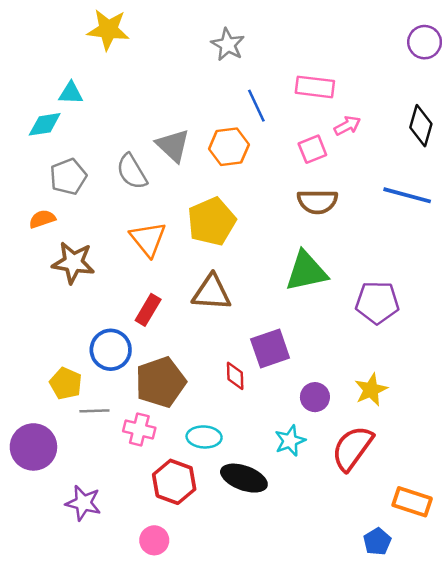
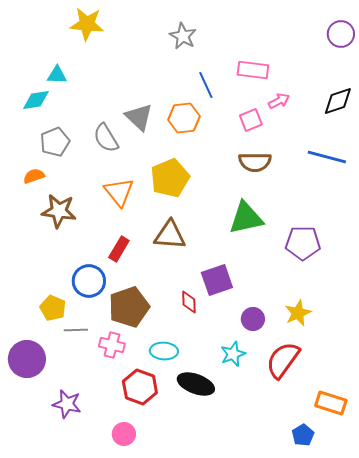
black diamond: (421, 126) -> (338, 101), turned 56

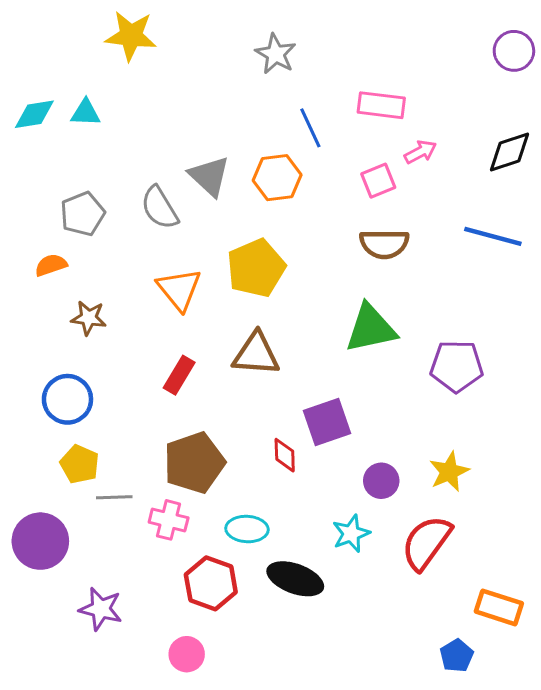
cyan diamond: (36, 100) -> (34, 114), moved
brown star: (59, 211) -> (89, 318), size x0.7
blue circle: (89, 281) -> (67, 399), moved

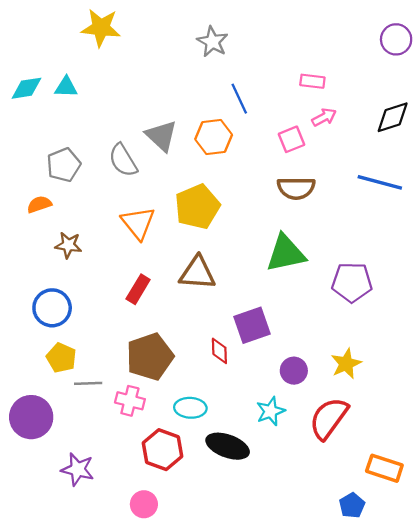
pink rectangle: (381, 105) -> (312, 81), moved, size x0.7

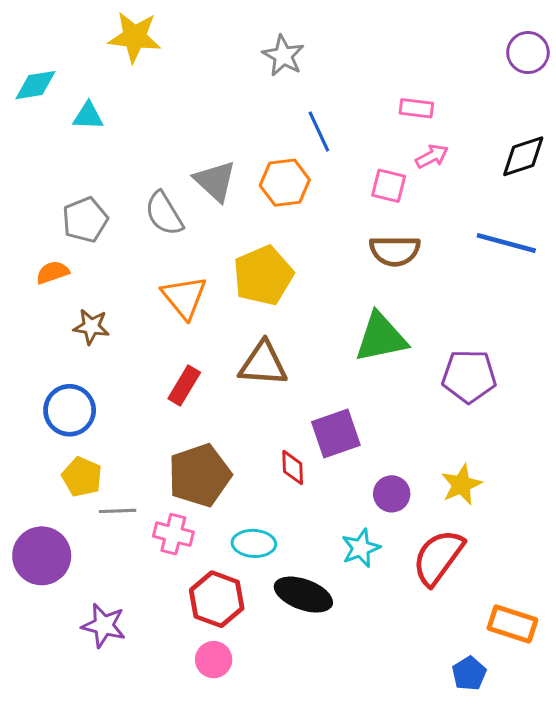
cyan diamond: (27, 88) -> (36, 85), moved
pink square: (291, 139) -> (389, 186), turned 36
pink circle: (144, 504) -> (214, 660), moved

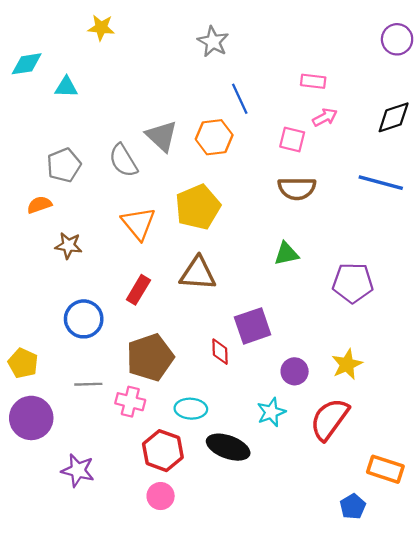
yellow star: (135, 37) -> (101, 28), size x0.7
green triangle: (381, 337) -> (286, 254), size x0.6
blue circle: (70, 410) -> (84, 319), moved
yellow pentagon: (82, 477) -> (23, 363), moved

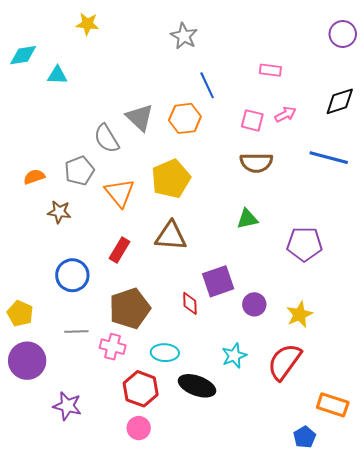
pink arrow: (325, 117) -> (285, 114), moved
gray pentagon: (64, 165) -> (79, 171), moved
purple circle: (295, 371) -> (254, 304), moved

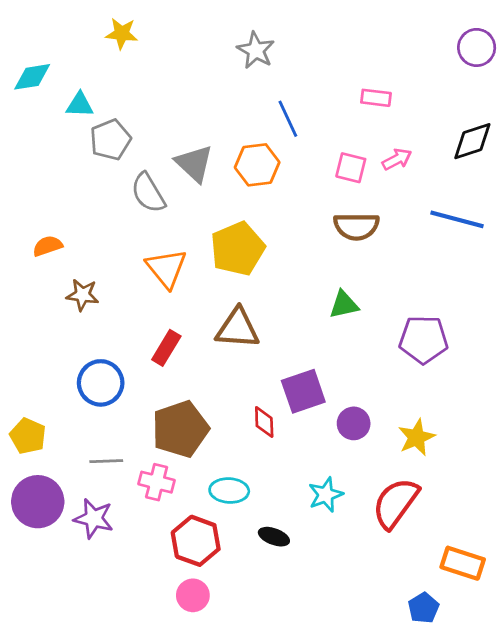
gray pentagon: (79, 171) -> (110, 140), moved
black ellipse: (197, 386) -> (274, 537), size x0.6
purple star: (67, 406) -> (94, 518), moved

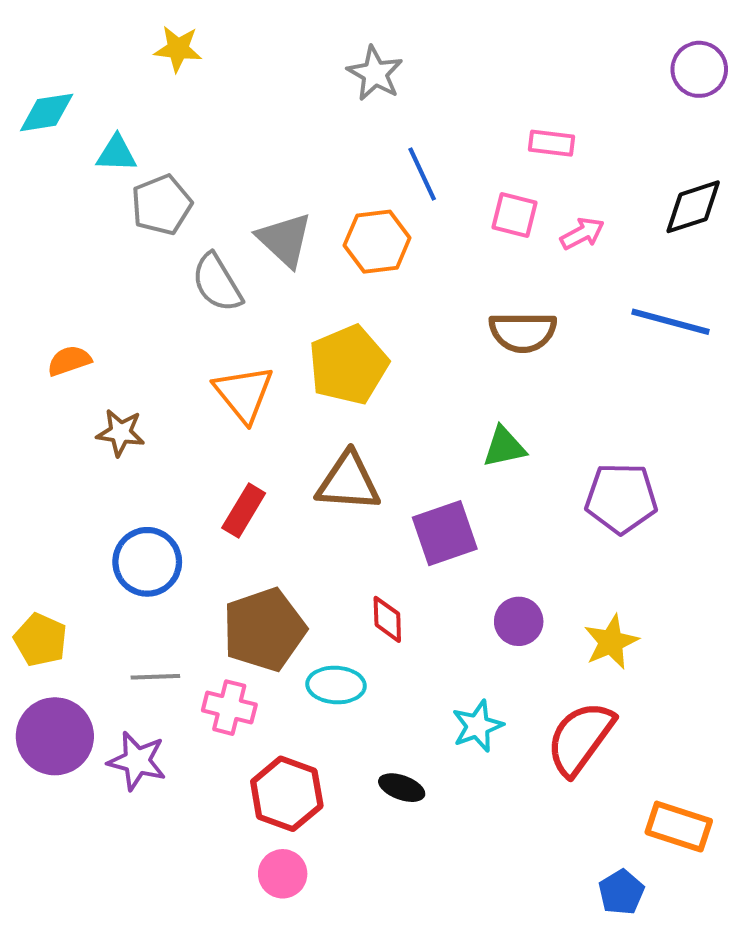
pink square: (351, 168) -> (515, 215), moved
purple square: (303, 391) -> (445, 533), moved
cyan ellipse: (229, 491) -> (336, 685), moved

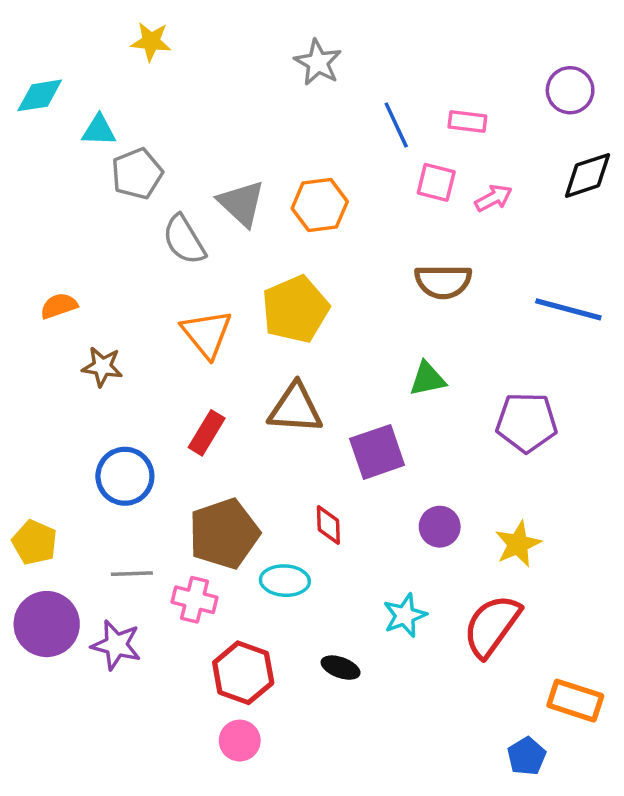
purple circle: (699, 69) -> (570, 90), moved
blue line: (422, 174) -> (396, 125), moved
blue line: (671, 322) -> (568, 309), moved

